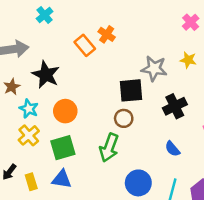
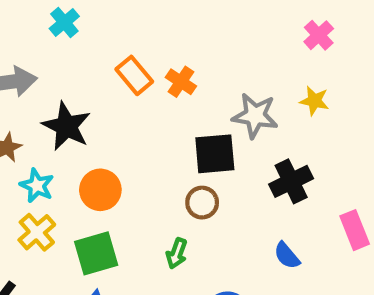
orange cross: (107, 34) -> (181, 82), moved
green arrow: (109, 148) -> (177, 253), size x0.6

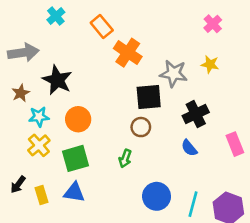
orange rectangle: (134, 75) -> (102, 26), moved
orange cross: (181, 82) -> (128, 53), size x1.5
cyan star: (37, 186) -> (39, 117), turned -30
blue semicircle: (287, 256) -> (189, 148), moved

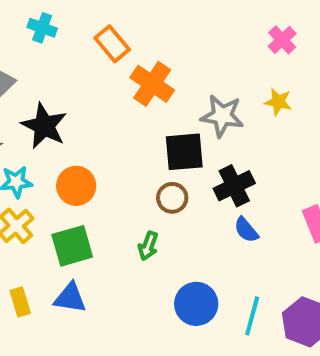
cyan cross: (56, 16) -> (42, 28), turned -30
black cross: (196, 114) -> (234, 186), moved

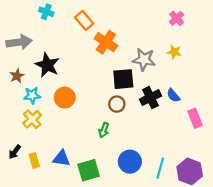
blue semicircle: (246, 230) -> (173, 95), moved
green square: (72, 246) -> (89, 170), moved

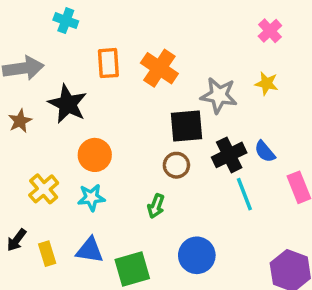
orange rectangle: (84, 20) -> (108, 63), moved, turned 36
cyan star: (32, 95) -> (91, 197), moved
cyan line: (160, 168) -> (244, 194), moved, turned -36

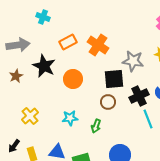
orange rectangle: (108, 63) -> (68, 42), turned 66
orange circle: (95, 155) -> (73, 79), moved
cyan star: (91, 197) -> (70, 118), moved

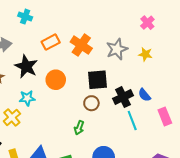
gray star: (133, 61) -> (117, 49), moved, turned -30
cyan star: (70, 118) -> (27, 98), moved

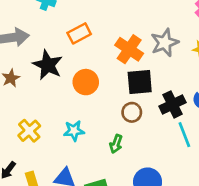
orange cross: (81, 45) -> (129, 49), moved
cyan star: (27, 98) -> (74, 131), moved

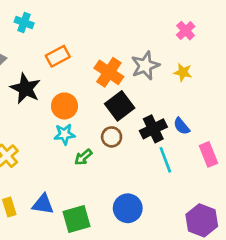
black square: (140, 82) -> (120, 106), turned -32
cyan star: (74, 131) -> (64, 134), moved
green arrow: (116, 144) -> (83, 157), moved, turned 30

